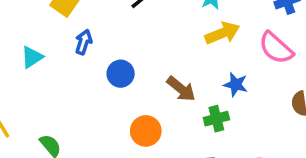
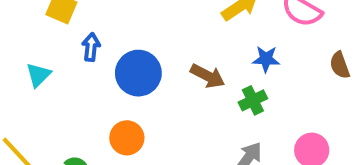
blue circle: (121, 74) -> (138, 73), size x1.5
orange circle: (146, 131) -> (127, 138), moved

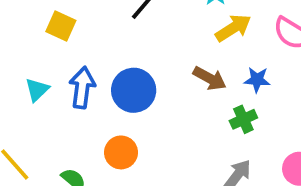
blue arrow: (91, 47) -> (82, 88), moved, size x1.5
brown arrow: (208, 76) -> (210, 78), moved

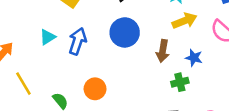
brown arrow: (210, 78) -> (163, 51), turned 60
blue circle: (134, 90) -> (125, 32), moved

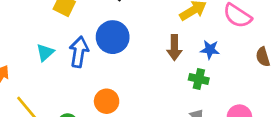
blue circle: (125, 32) -> (113, 37), moved
green cross: (180, 82) -> (199, 79), turned 36

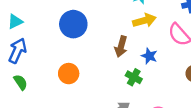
blue arrow: (79, 52) -> (17, 51), moved
orange circle: (107, 101) -> (69, 74), moved

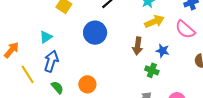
orange circle: (69, 74) -> (87, 84), moved

